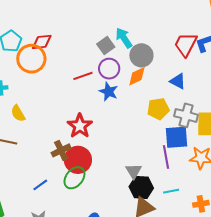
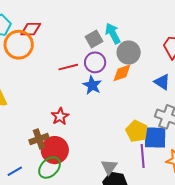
yellow pentagon: (158, 109) -> (137, 131), moved, turned 30
red star: (80, 126) -> (60, 116), size x0.7

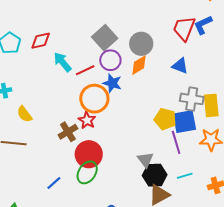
cyan arrow: (113, 33) -> (62, 62), moved
gray square: (94, 39) -> (105, 38), size x1.4
orange circle: (19, 45) -> (94, 99), moved
brown cross: (39, 139) -> (68, 132), moved

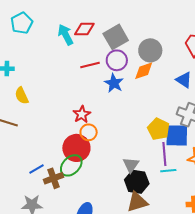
red diamond: (41, 41) -> (84, 29), moved
cyan arrow: (62, 62) -> (66, 35), moved
orange circle: (94, 99) -> (89, 132), moved, size x0.6
brown cross: (68, 132) -> (53, 178), moved
cyan line: (185, 176) -> (168, 171), moved

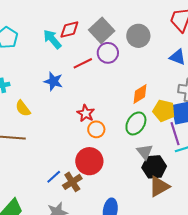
orange diamond: (144, 71) -> (140, 94), moved
blue star: (114, 83) -> (53, 81), moved
red circle: (76, 148) -> (89, 161), moved
green ellipse: (71, 165) -> (136, 123), moved

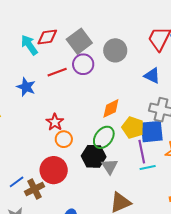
black hexagon: (154, 167) -> (94, 156), moved

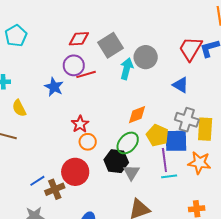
cyan arrow: (29, 45) -> (127, 69), moved, turned 45
purple circle: (83, 64) -> (74, 65), moved

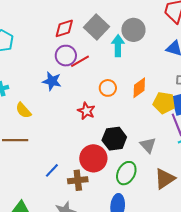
orange circle: (88, 142) -> (108, 88), moved
green ellipse: (128, 143) -> (126, 173), moved
black hexagon: (116, 161) -> (114, 139), moved
blue line: (37, 181) -> (52, 170), moved
brown cross: (55, 189) -> (78, 180), turned 30

